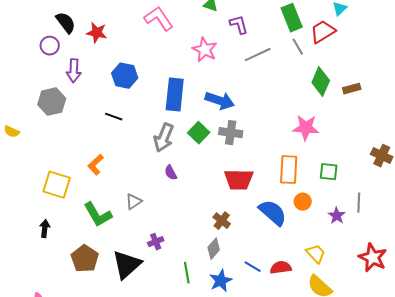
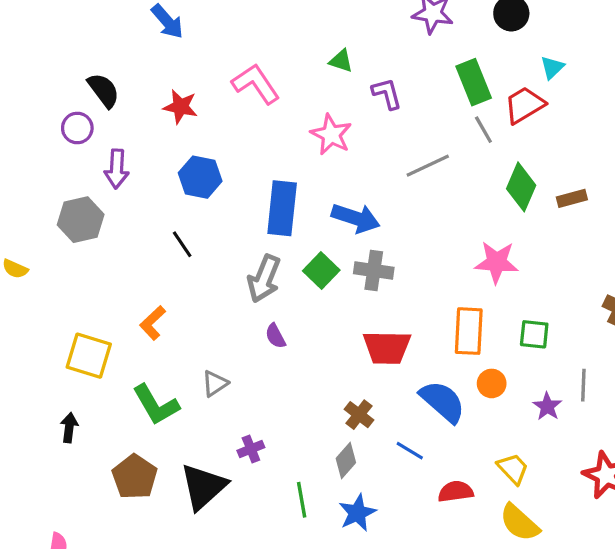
red star: (97, 33) -> (180, 107), moved
gray line: (258, 55) -> (428, 166), moved
black line: (114, 117) -> (182, 244), turned 36
blue line: (253, 267) -> (410, 451), moved

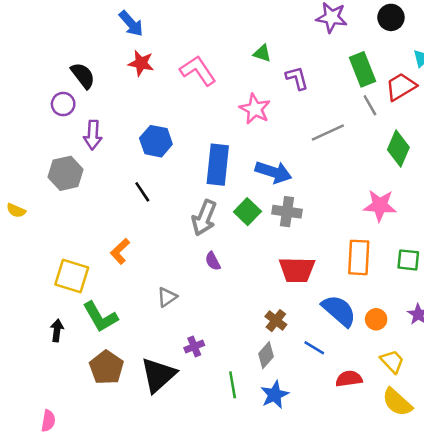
red star: (180, 107) -> (141, 63), moved
orange circle: (492, 383) -> (376, 319), moved
green L-shape: (156, 405) -> (100, 317), moved

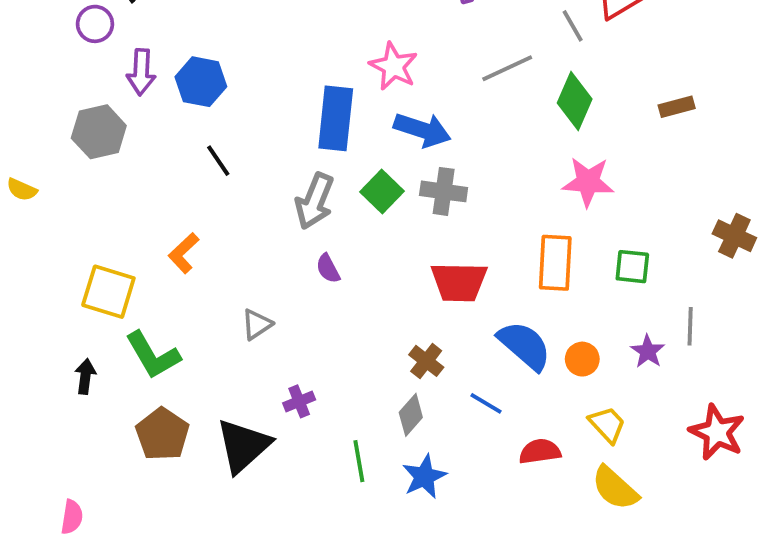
pink star: (255, 109) -> (393, 66), moved
blue hexagon: (156, 141) -> (201, 82), moved
green diamond: (398, 149) -> (575, 101), moved

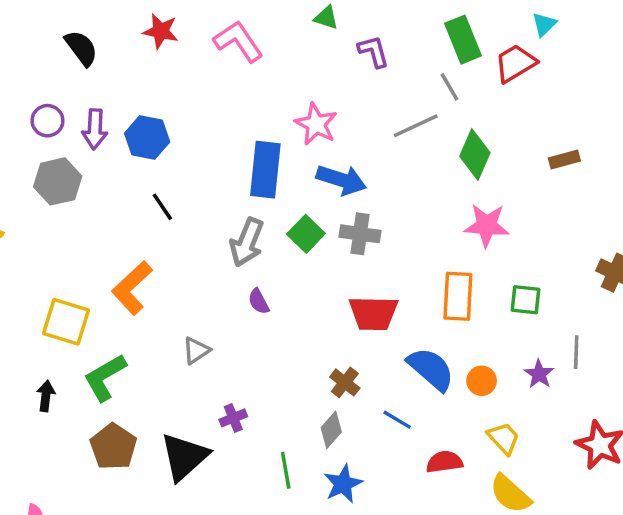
purple circle: (95, 24) -> (47, 121), moved
gray line: (573, 26) -> (449, 87), moved
orange L-shape: (184, 253) -> (132, 288), size x1.5
green L-shape: (153, 355) -> (105, 377), turned 90

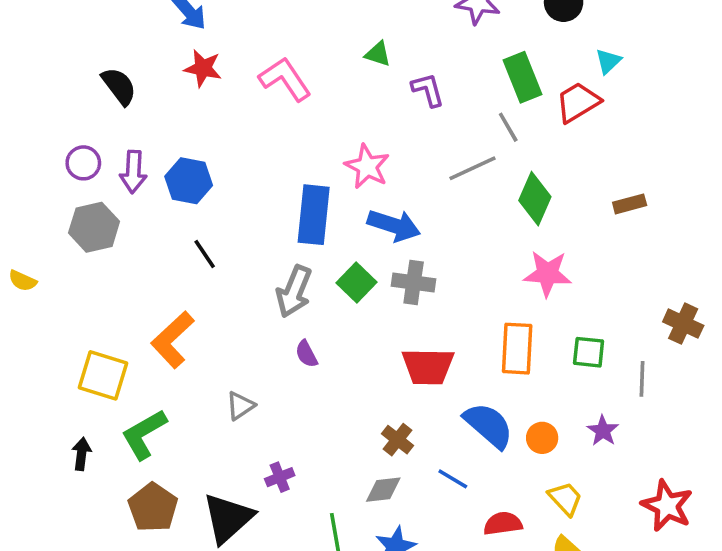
gray line: (576, 352) -> (642, 379), moved
gray diamond: (331, 430) -> (383, 490), turned 42

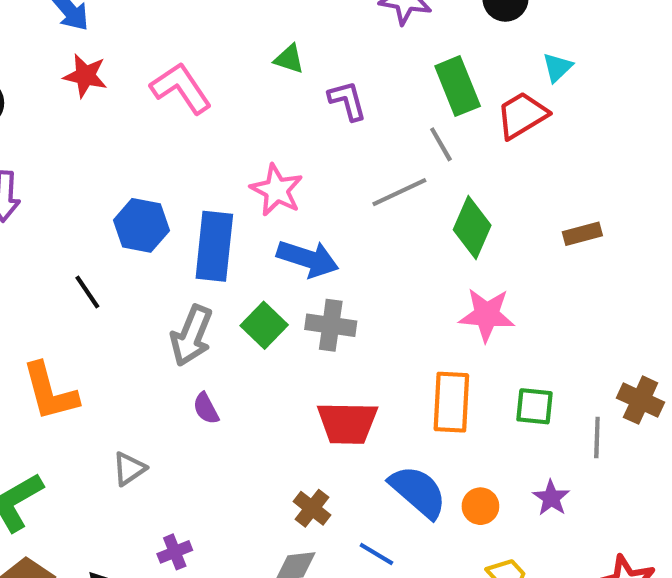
blue hexagon: (189, 181) -> (141, 225), moved
brown cross: (683, 324) -> (641, 400), moved
orange L-shape: (173, 340) -> (50, 392), turned -62

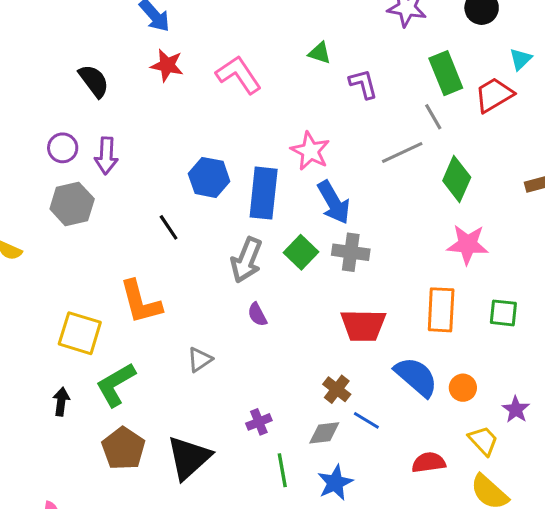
blue arrow: (308, 259) -> (334, 202), turned 42
purple star: (551, 498) -> (516, 409), moved
purple cross: (175, 552) -> (259, 422), moved
blue line: (376, 554) -> (366, 420), moved

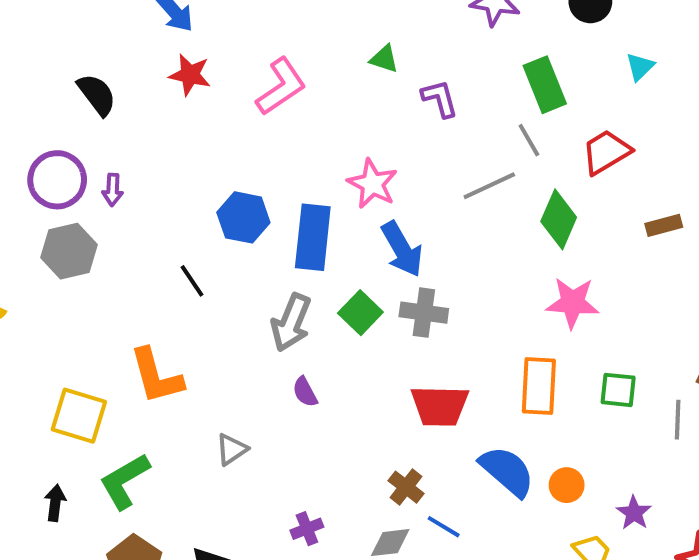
pink L-shape: (239, 75) -> (281, 87), turned 90
red trapezoid: (494, 95) -> (606, 152), moved
purple circle: (63, 148) -> (57, 180), size x1.5
purple arrow: (106, 156) -> (113, 190), size x0.7

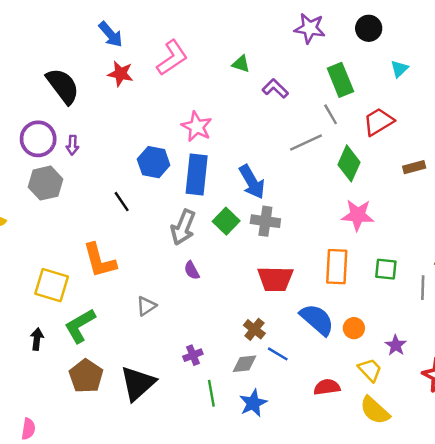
pink L-shape: (281, 87) -> (172, 58), moved
black semicircle: (97, 95) -> (63, 86), size x1.4
purple L-shape: (440, 99) -> (275, 88), turned -30
pink star: (372, 184) -> (197, 127), moved

